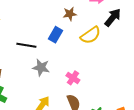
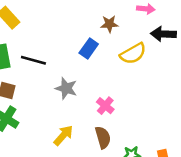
black arrow: (113, 17) -> (163, 34), turned -132
black line: (26, 45) -> (33, 60), moved

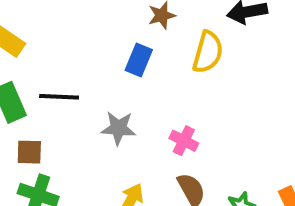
yellow semicircle: (133, 54) -> (208, 52), turned -32

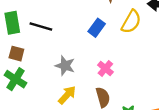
blue rectangle: (139, 60) -> (97, 28), moved
gray star: (118, 128) -> (65, 66), moved

